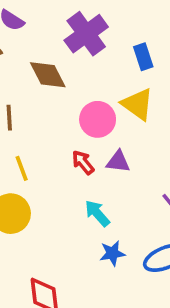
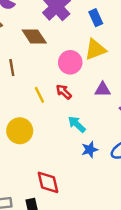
yellow triangle: (138, 104) -> (95, 49), turned -50
purple triangle: (118, 162) -> (103, 89), moved
yellow line: (22, 168) -> (39, 95), moved

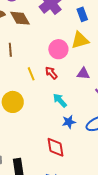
brown diamond: (34, 37) -> (20, 18), moved
red diamond: (48, 182) -> (55, 147), moved

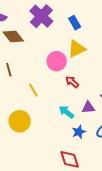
red arrow: (51, 73) -> (72, 82), moved
purple triangle: (83, 73) -> (88, 107), moved

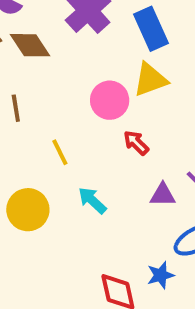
blue rectangle: (75, 23) -> (151, 29), size x1.5
cyan arrow: (66, 112) -> (92, 200), moved
blue star: (79, 132) -> (161, 275), moved

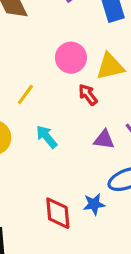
yellow triangle: (150, 80) -> (110, 67), moved
yellow line: (60, 152) -> (25, 94), turned 55

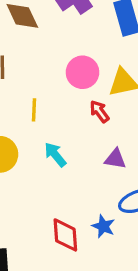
yellow line: (25, 94) -> (34, 110), turned -35
blue star: (94, 204) -> (103, 226), turned 30

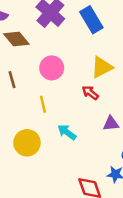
pink circle: (82, 72) -> (52, 68), moved

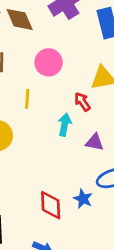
cyan arrow: (67, 132) -> (65, 125), moved, turned 48

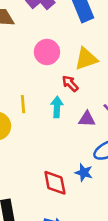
pink circle: (49, 62) -> (47, 52), moved
yellow line: (27, 99) -> (23, 104), moved

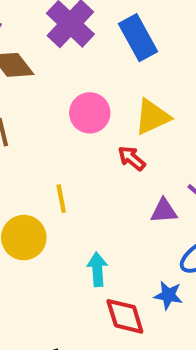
cyan arrow: (57, 107) -> (97, 269), moved

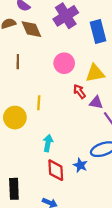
purple triangle: (164, 211) -> (96, 103), moved

